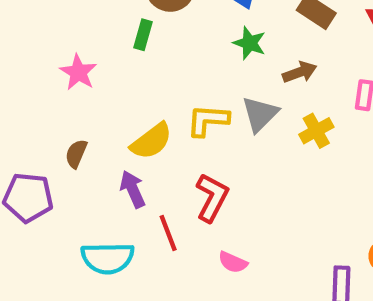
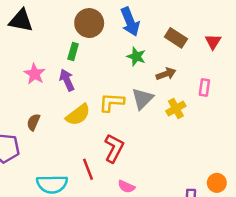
purple arrow: (133, 189) -> (67, 80), moved

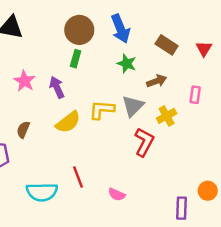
green rectangle: (73, 52) -> (76, 59), moved
red L-shape: (114, 148) -> (144, 142), moved

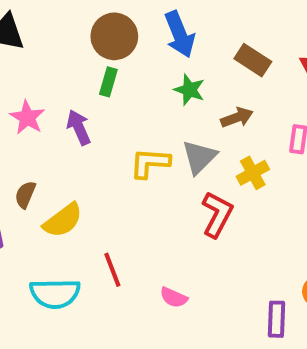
yellow semicircle: (68, 122) -> (63, 220), moved

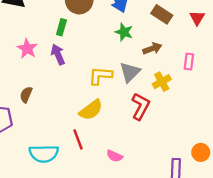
green rectangle: (108, 82) -> (61, 27), moved
yellow semicircle: (63, 220) -> (91, 110), moved

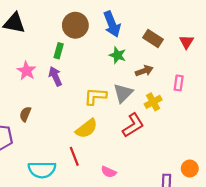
red L-shape: (141, 106) -> (133, 125), turned 30

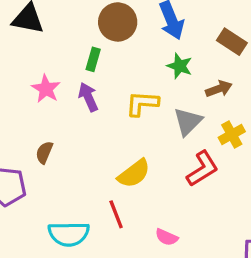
yellow L-shape: (95, 96) -> (142, 104), moved

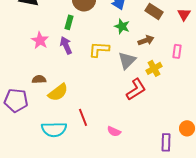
brown semicircle: (44, 152) -> (39, 79), turned 64
yellow semicircle: (134, 174) -> (58, 92), moved

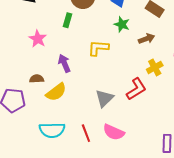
purple arrow: (66, 45) -> (64, 63), moved
gray triangle: (127, 60) -> (104, 98), moved
red line: (83, 117) -> (86, 133), moved
pink semicircle: (114, 131) -> (114, 132), size x1.5

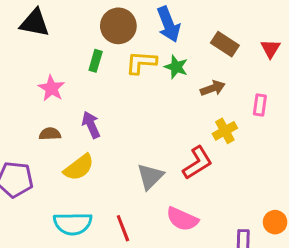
yellow L-shape: (98, 48) -> (141, 62), moved
brown semicircle: (37, 79) -> (50, 134), moved
pink semicircle: (114, 132) -> (182, 219), moved

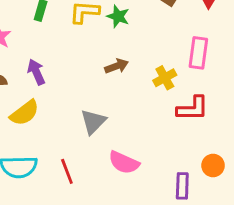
brown arrow: (213, 88) -> (117, 66), moved
pink rectangle: (260, 105) -> (198, 53), size x1.5
red L-shape: (197, 163) -> (193, 108), moved, turned 32

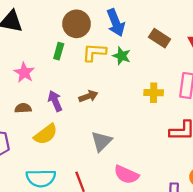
brown arrow: (117, 66) -> (88, 96), moved
yellow cross: (165, 78) -> (154, 93), moved, turned 30

